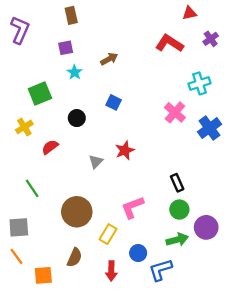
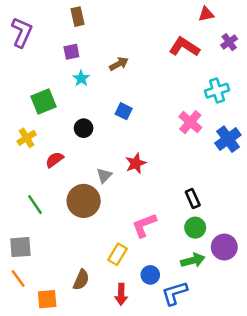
brown circle: (77, 212) -> (84, 201), moved

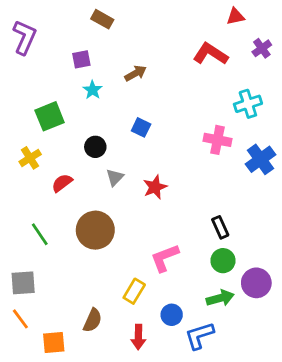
brown rectangle: (78, 17) -> (102, 19), moved, turned -48
pink cross: (190, 122) -> (217, 140), turned -30
gray triangle: (104, 175) -> (115, 177), moved

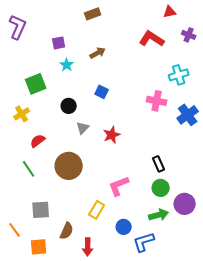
brown rectangle: (102, 19) -> (93, 14), moved, turned -49
purple cross: (262, 48) -> (189, 35), turned -32
red semicircle: (62, 183) -> (38, 141), moved
gray square: (23, 283) -> (41, 210), moved
red arrow: (138, 337) -> (88, 247), moved

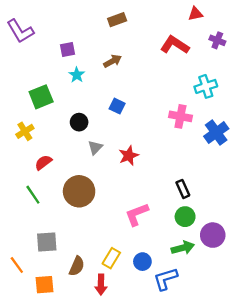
brown rectangle: (93, 14) -> (117, 20), moved
purple L-shape: (18, 27) -> (20, 31), turned 125
yellow rectangle: (97, 210) -> (111, 258), moved

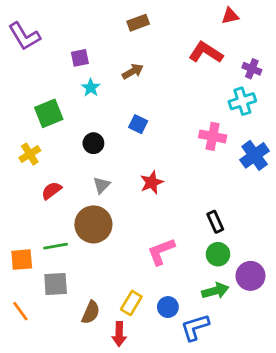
purple cross: (217, 40) -> (252, 69), moved
gray triangle: (95, 147) -> (102, 185), moved
green line: (33, 195) -> (56, 246), moved, turned -66
orange square: (44, 285) -> (22, 260), moved

